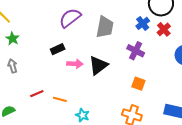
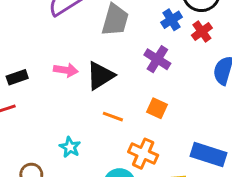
black rectangle: (58, 49) -> (17, 77), moved
orange line: (60, 99) -> (113, 117), moved

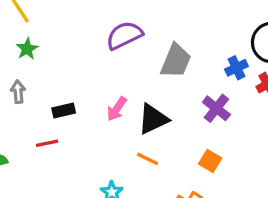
pink arrow: (66, 70) -> (117, 109), turned 110
orange line: (113, 117) -> (147, 159), moved

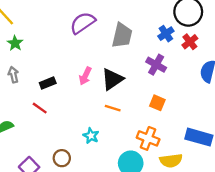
red line: (47, 143) -> (40, 108), turned 56

